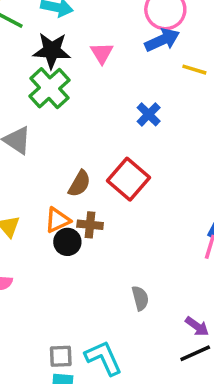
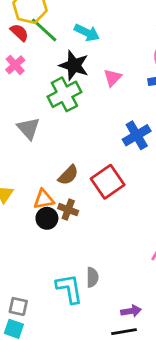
blue cross: (149, 114) -> (137, 135), size x1.4
purple arrow: (197, 326) -> (131, 311), turned -60
cyan L-shape: (104, 358) -> (69, 289), moved

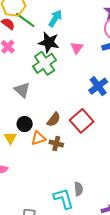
cyan arrow: (87, 33) -> (55, 18), turned -78
black circle: (47, 218) -> (25, 124), moved

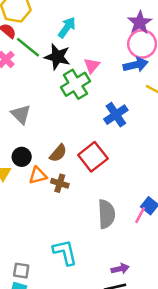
green line: (25, 20) -> (28, 47), moved
green cross: (45, 63) -> (75, 84), moved
gray semicircle: (79, 189) -> (106, 214), moved, size x1.6

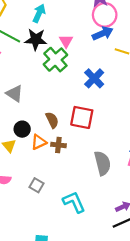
brown semicircle: (58, 153) -> (52, 120), turned -56
red square: (93, 157) -> (82, 117), turned -30
gray square: (21, 271) -> (37, 185), moved, turned 32

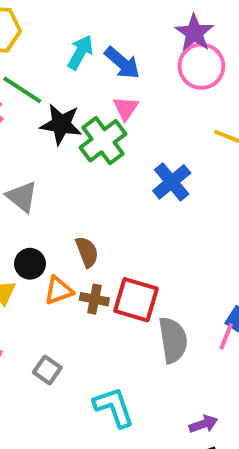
blue arrow: (103, 33) -> (122, 63), moved, turned 60
black star: (36, 39) -> (61, 124), moved
red square: (82, 117) -> (136, 300), moved

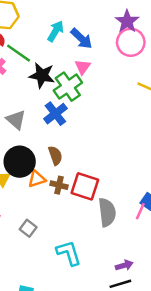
blue cross: (172, 182) -> (55, 114), moved
black circle: (30, 264) -> (20, 162), size x1.6

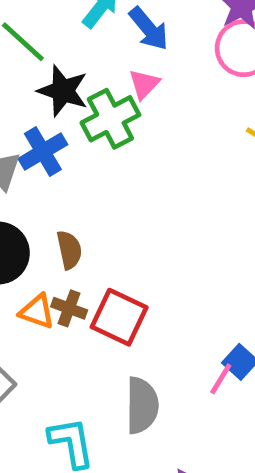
blue cross: (55, 114) -> (43, 152), moved
orange triangle: (37, 179) -> (37, 312), moved, turned 30
gray semicircle: (107, 212) -> (142, 405), moved

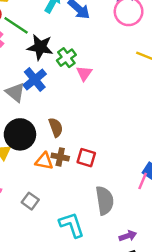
pink triangle: (144, 84) -> (84, 73), moved
green cross: (110, 119) -> (66, 58), size x0.7
red square: (119, 317) -> (86, 158), size x0.7

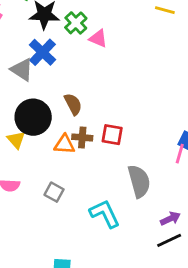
pink triangle: (84, 73) -> (98, 38), turned -35

